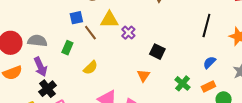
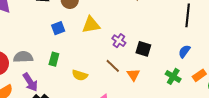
brown line: (90, 33) -> (113, 66), moved
purple cross: (128, 33) -> (119, 41), moved
blue semicircle: (209, 62) -> (184, 51), moved
yellow semicircle: (90, 68) -> (80, 75), turned 70

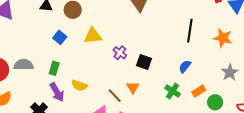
blue square: (58, 28) -> (60, 37), turned -32
brown line: (113, 66) -> (115, 96), moved
purple arrow: (30, 82) -> (57, 92), moved

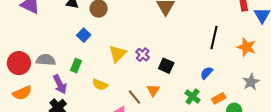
yellow triangle: (93, 36) -> (118, 54), moved, turned -42
purple arrow: (57, 92) -> (60, 84), moved

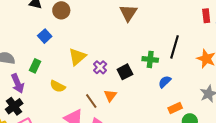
purple cross: (143, 55) -> (100, 67), moved
black square: (166, 66) -> (125, 72), turned 35
green cross: (193, 97) -> (150, 59), moved, turned -35

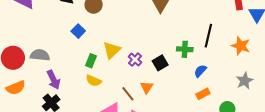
green rectangle: (35, 66) -> (91, 61), moved
orange rectangle: (175, 108) -> (203, 94), moved

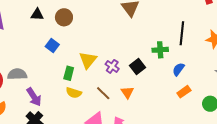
brown line: (128, 94) -> (103, 93), moved

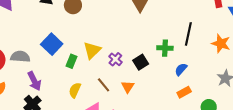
blue square: (52, 45) -> (52, 44), moved, size x1.5
yellow semicircle: (74, 93) -> (75, 90), moved, turned 91

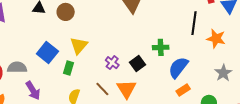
black line: (188, 34) -> (194, 23), moved
yellow triangle: (92, 50) -> (79, 46), moved
blue semicircle: (181, 69) -> (178, 67), size x1.6
orange triangle: (128, 87) -> (127, 89), size x1.5

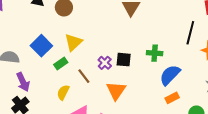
black square: (137, 63) -> (124, 60), moved, turned 35
green rectangle: (69, 68) -> (61, 63), turned 32
brown line: (102, 89) -> (84, 76), moved

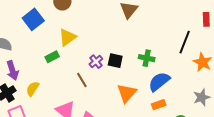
blue square: (41, 46) -> (33, 19), moved
brown line: (84, 76) -> (82, 80), moved
orange triangle: (116, 91) -> (127, 93), moved
yellow semicircle: (63, 92) -> (33, 89), moved

